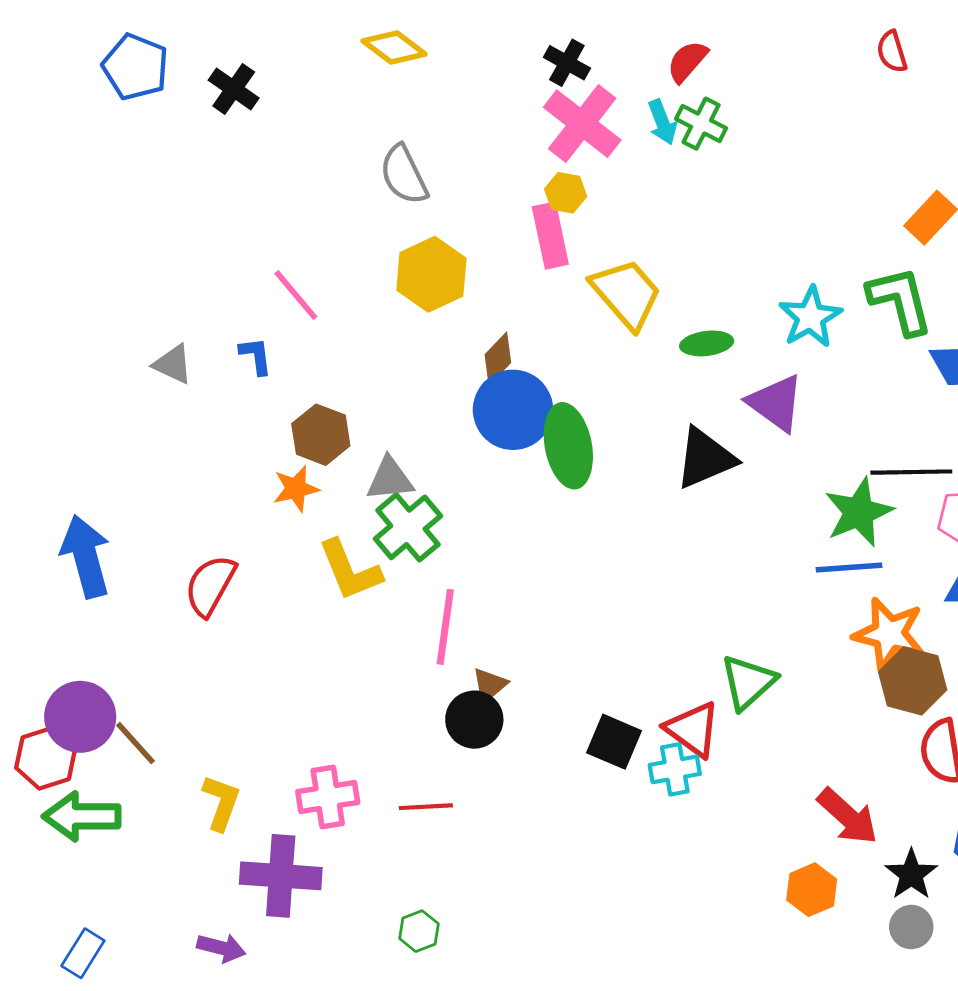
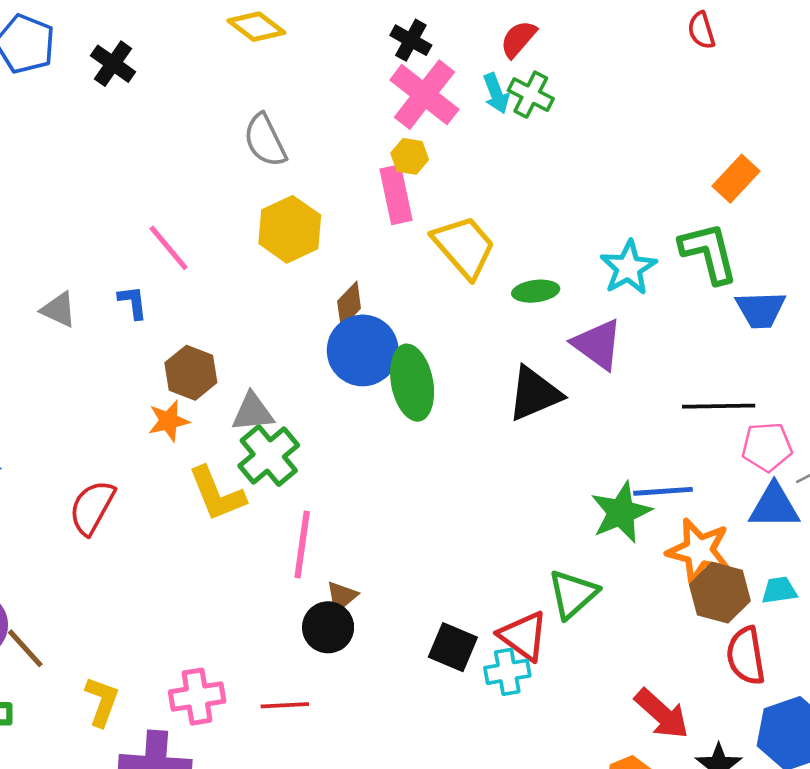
green star: (859, 512) -> (621, 512), moved

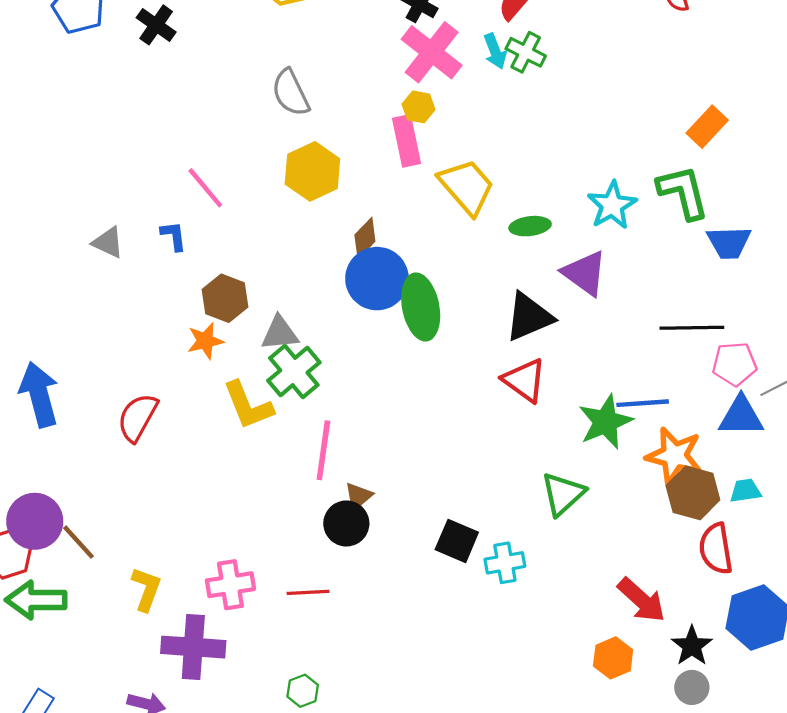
red triangle: (523, 636) -> (525, 380), moved

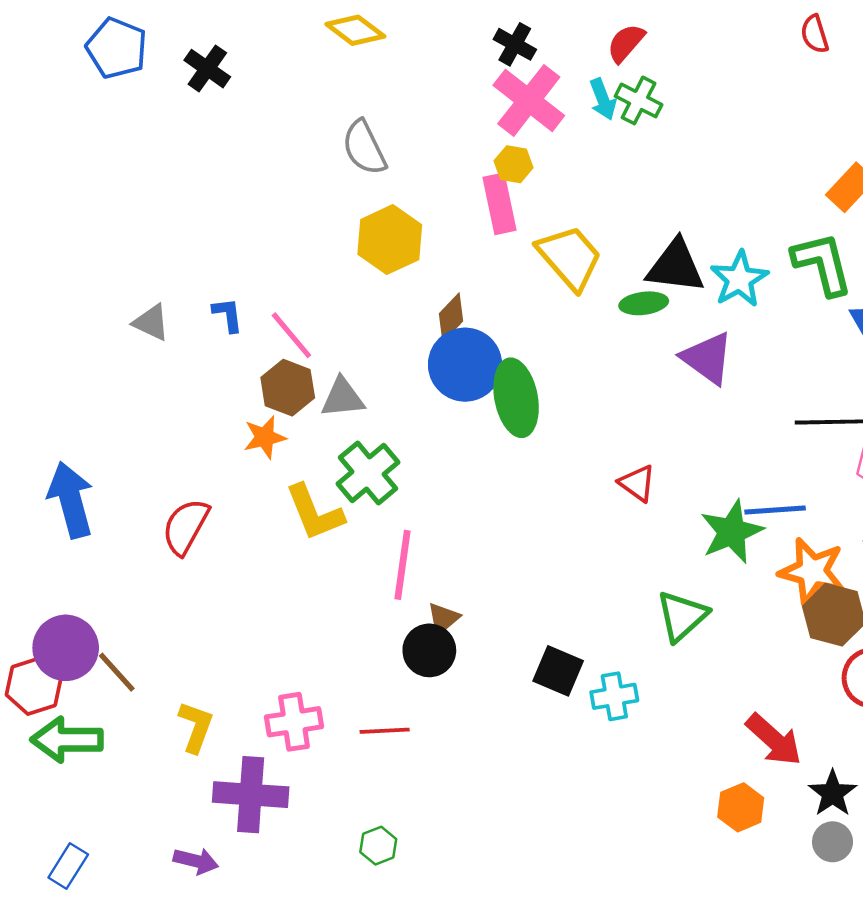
pink line: (205, 188) -> (291, 335), moved
black triangle: (529, 317) -> (676, 266), moved, turned 30
gray triangle: (280, 333) -> (343, 398), moved
red triangle: (525, 380) -> (637, 483), size x0.7

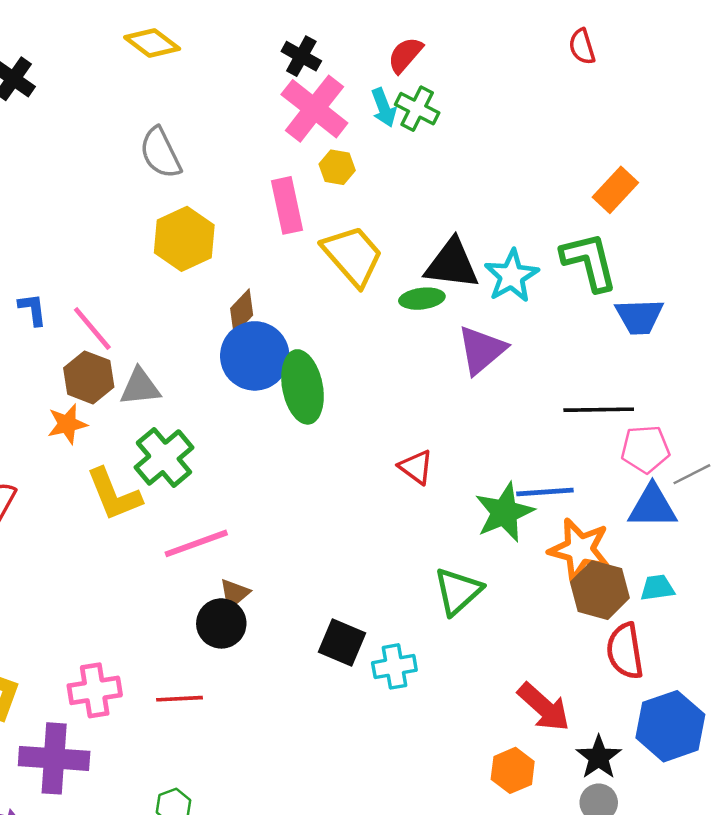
yellow hexagon: (514, 164) -> (337, 167), moved
purple triangle: (707, 358) -> (482, 350), turned 44
pink line: (403, 565) -> (196, 543), turned 62

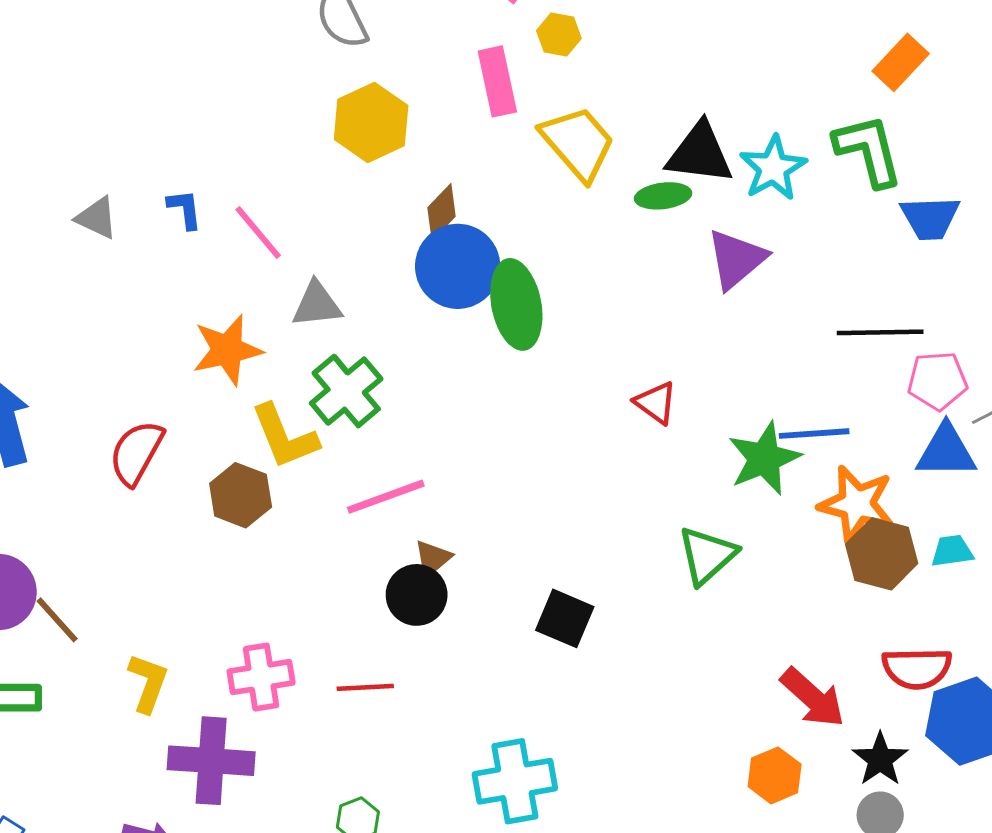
brown hexagon: (89, 377) -> (241, 495), moved
orange star: (67, 424) -> (227, 350), size x1.4
red semicircle: (625, 651) -> (917, 668), moved, turned -82
cyan cross: (394, 666) -> (515, 781), moved, size x1.5

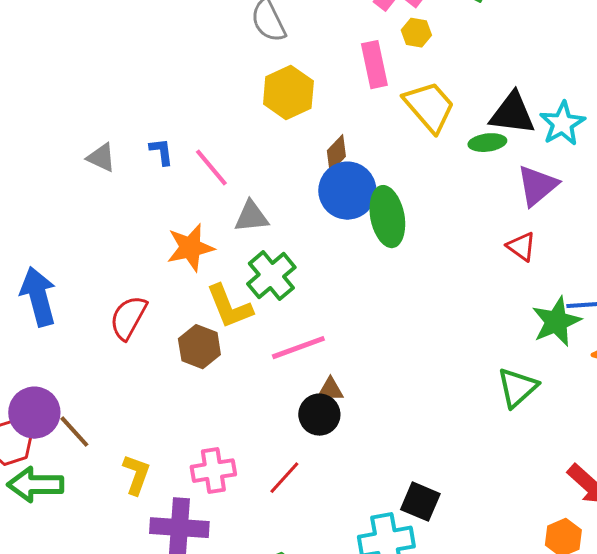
red triangle: (656, 403) -> (521, 247), moved
brown triangle: (433, 558) -> (330, 390), turned 40
black square: (565, 618) -> (420, 502), moved
red line: (365, 687) -> (284, 478), turned -45

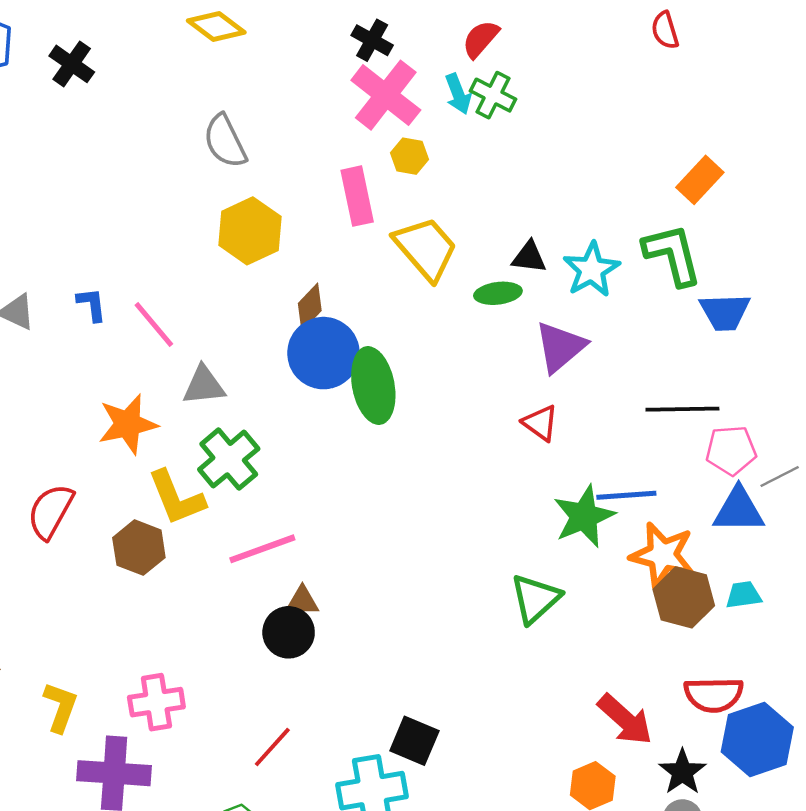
black triangle: (512, 114) -> (529, 257), size x0.6
red line: (284, 478) -> (272, 747), moved

